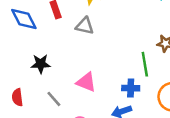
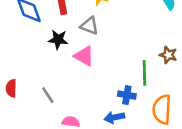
black star: (41, 64) -> (58, 40), moved
pink triangle: (86, 82) -> (84, 56), moved

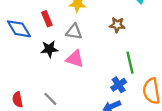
brown star: (168, 55) -> (117, 25), moved
blue cross: (127, 95) -> (119, 85), turned -32

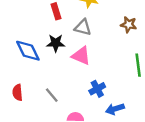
blue diamond: (19, 29) -> (28, 51), moved
blue cross: (119, 85) -> (97, 89), moved

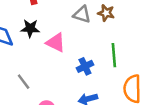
gray triangle: (83, 27) -> (82, 14), moved
blue cross: (97, 89) -> (85, 66), moved

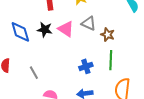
brown star: (106, 13) -> (108, 35), moved
pink triangle: (56, 43) -> (66, 29), moved

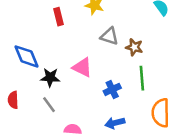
pink triangle: (66, 29) -> (82, 67), moved
black star: (45, 30) -> (50, 77), moved

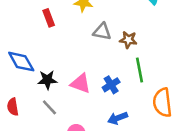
pink triangle: (82, 67) -> (81, 83), moved

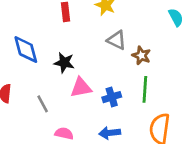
black star: (47, 80) -> (64, 63), moved
pink triangle: (81, 83) -> (81, 88), turned -45

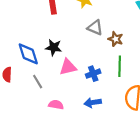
blue diamond: (26, 49) -> (28, 54), moved

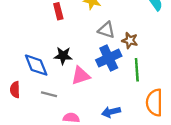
blue cross: (93, 74) -> (109, 58), moved, size x1.5
gray line: (38, 82) -> (49, 94), turned -40

